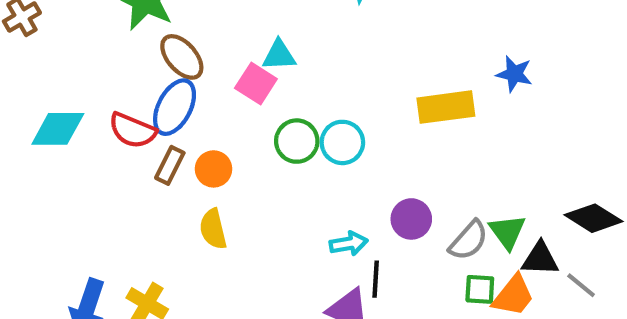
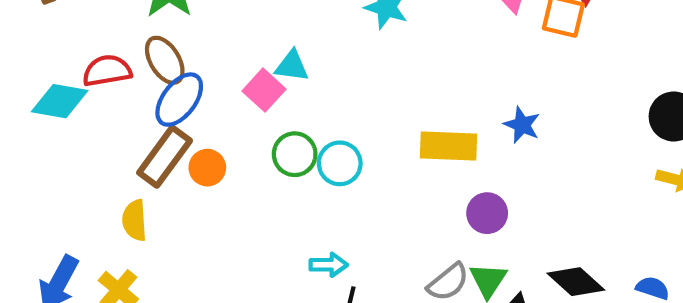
brown ellipse: (182, 57) -> (165, 60), moved
red semicircle: (132, 130) -> (107, 71), moved, turned 138
brown rectangle: (170, 165) -> (165, 157), size x1.6
purple circle: (411, 219) -> (487, 213), moved
yellow semicircle: (213, 229) -> (134, 220), moved

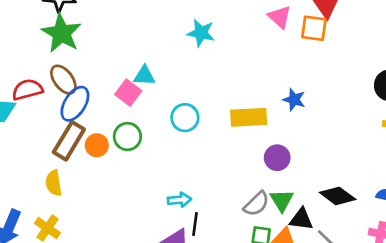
green circle: (295, 154) -> (127, 137), moved
cyan circle: (340, 163) -> (185, 118), moved

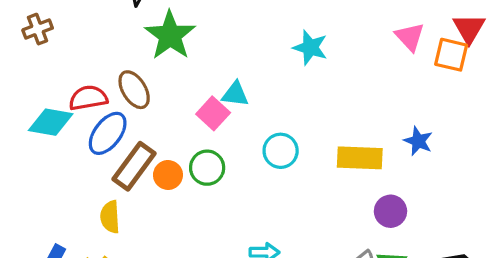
green star: (62, 33) -> (170, 35), moved
blue ellipse: (75, 104) -> (108, 133), moved

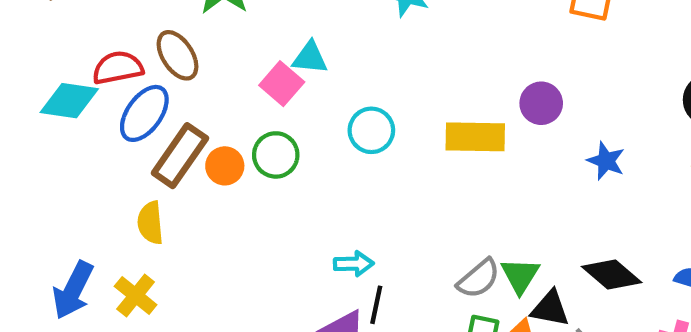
blue star: (418, 141) -> (606, 161), moved
purple circle: (391, 211) -> (541, 103), moved

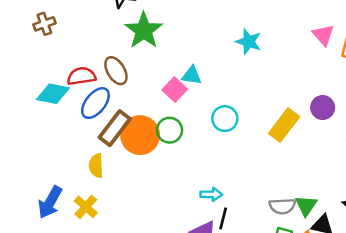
yellow rectangle: (475, 137) -> (284, 125), turned -56
orange circle: (225, 166) -> (140, 135), size x1.8
gray semicircle: (479, 279) -> (282, 206), turned 35

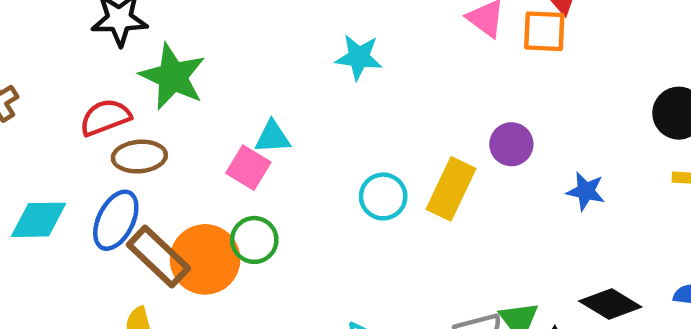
brown ellipse: (116, 71) -> (139, 157), turned -52
red semicircle: (81, 76) -> (105, 117), moved
cyan circle: (225, 119) -> (383, 196), moved
brown rectangle: (115, 128) -> (158, 257), turned -72

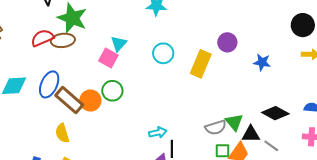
cyan triangle: (272, 137) -> (119, 44), turned -42
brown ellipse: (139, 157) -> (63, 40), moved
cyan circle: (383, 196) -> (163, 53), moved
orange circle: (205, 259) -> (90, 101), size x0.7

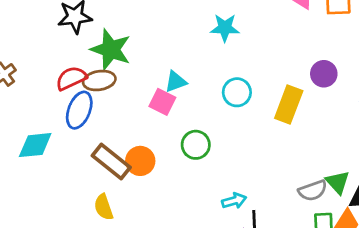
cyan triangle: (119, 44) -> (176, 82), turned 30
blue ellipse: (49, 84) -> (79, 110), moved
green circle: (112, 91) -> (196, 145), moved

